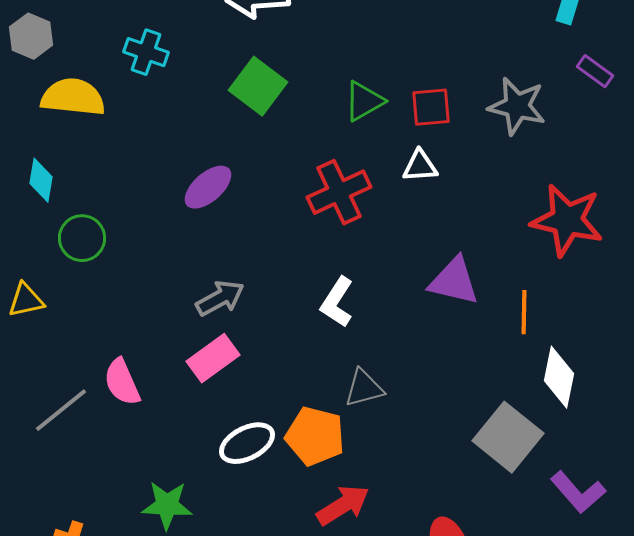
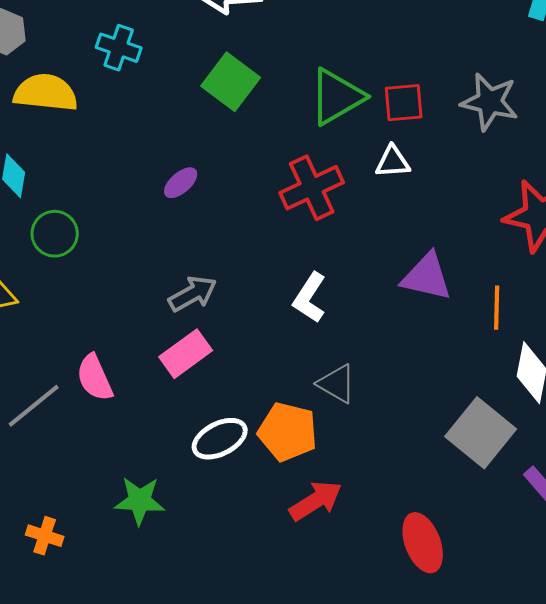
green triangle: (364, 101) -> (337, 97), size x1.4
purple ellipse: (208, 187) -> (181, 183), size x0.7
gray triangle: (364, 388) -> (337, 384), turned 45

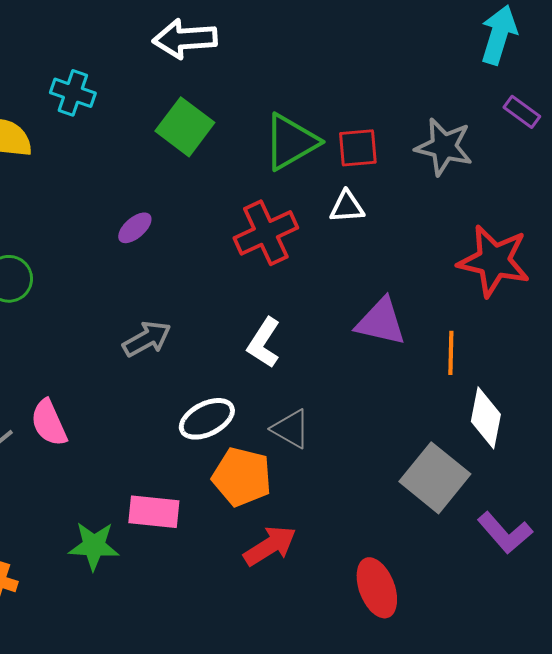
pink rectangle: (186, 354) -> (154, 512), moved, turned 42
white ellipse: (220, 439) -> (207, 419), moved

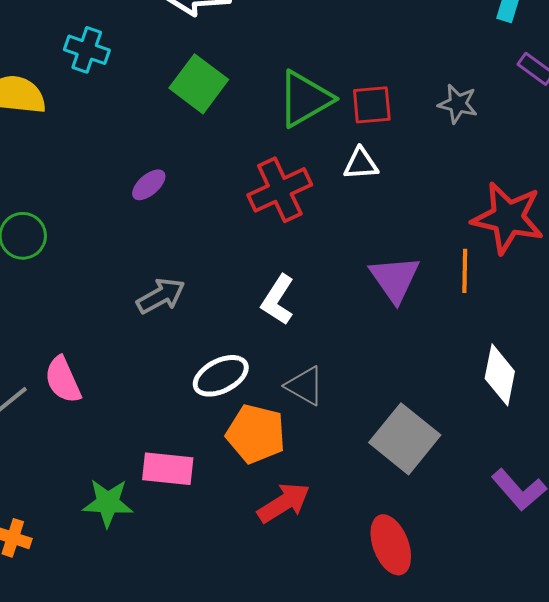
gray star: (444, 147) -> (458, 104), size x0.7
purple triangle: (381, 322) -> (395, 279), turned 42
orange line: (451, 353) -> (465, 271), moved
gray square: (435, 478) -> (405, 439), moved

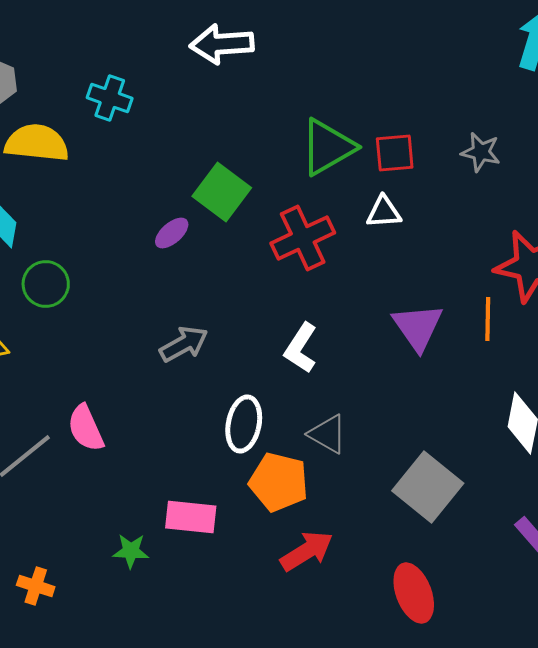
green square: (199, 84) -> (222, 192), moved
white ellipse: (221, 376) -> (244, 424), turned -52
green star: (108, 503) -> (131, 551), size x0.7

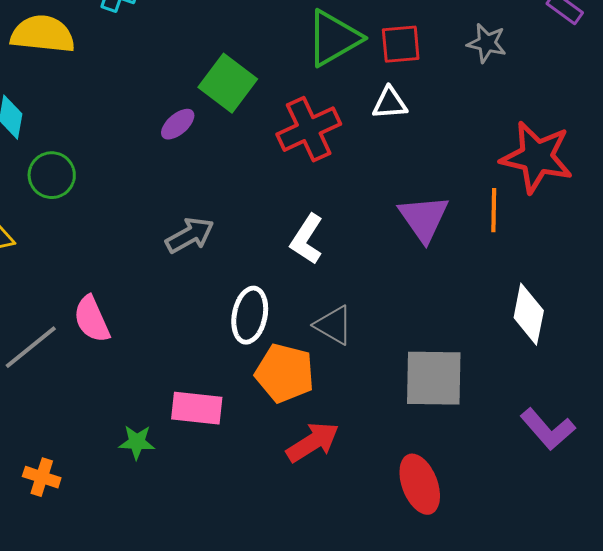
gray square: (428, 487) -> (434, 378), turned -38

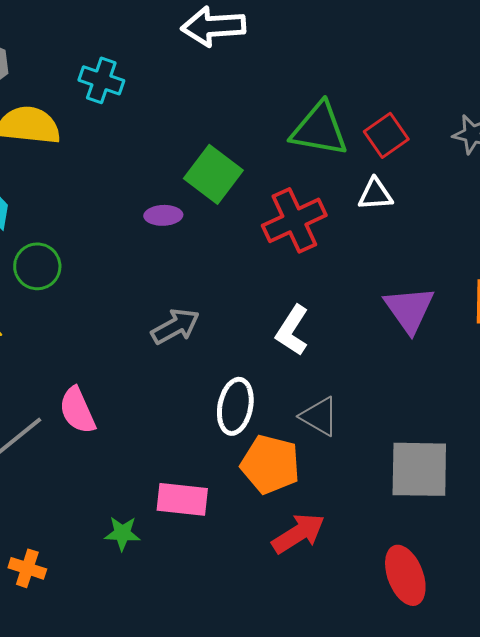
green triangle: (334, 38) -> (319, 129), turned 40
red square: (401, 44) -> (386, 135), turned -30
purple ellipse: (178, 124) -> (163, 215), turned 39

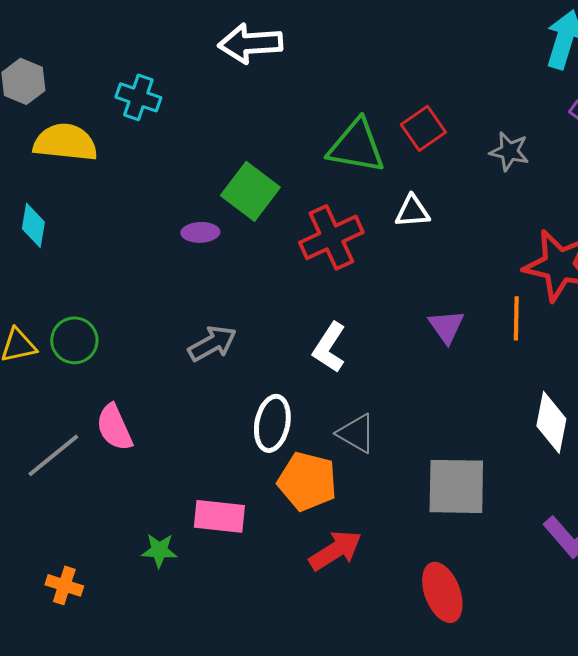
red square: (386, 135) -> (423, 128), moved
green circle: (37, 266) -> (74, 340), moved
purple triangle: (409, 309) -> (446, 326), size x0.7

